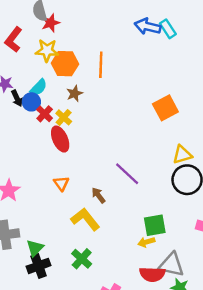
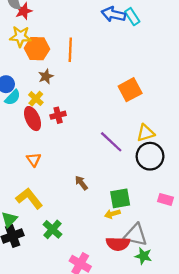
cyan semicircle: (39, 88) -> (13, 97), moved
red cross: (45, 114) -> (58, 115), moved, turned 32
purple line: (127, 174) -> (111, 142), moved
brown arrow: (98, 195) -> (81, 183), moved
yellow L-shape: (85, 219) -> (29, 198), moved

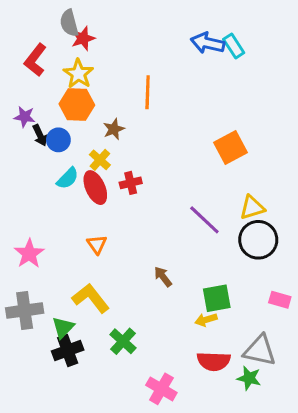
yellow star: (20, 37) -> (78, 74), turned 30
orange hexagon: (37, 49) -> (77, 105), moved
cyan semicircle: (13, 97) -> (68, 178), moved
gray triangle: (136, 235) -> (260, 350), moved

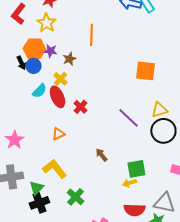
orange hexagon: (77, 105) -> (34, 49), moved
purple star: (25, 117) -> (50, 51), moved
orange square: (231, 148) -> (145, 71), turned 35
red cross: (131, 183) -> (80, 107), moved, turned -32
orange triangle: (97, 244) -> (58, 134), turned 40

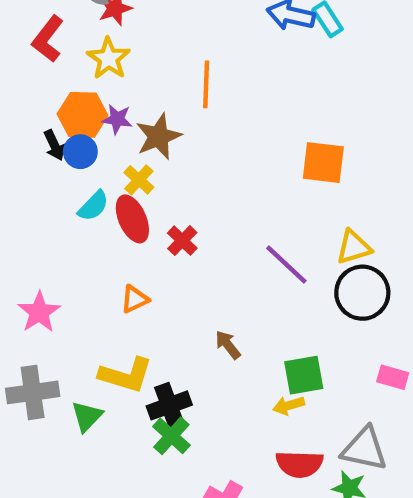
brown star: (69, 59) -> (158, 136), size x1.5
yellow L-shape: (54, 169) -> (126, 375), turned 145
black cross: (39, 203) -> (169, 405), moved

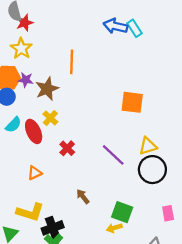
yellow cross: (139, 180) -> (50, 118), moved
red cross: (182, 241) -> (67, 148), moved
green square: (304, 375) -> (122, 212), turned 30
pink rectangle: (393, 377) -> (168, 213), turned 64

